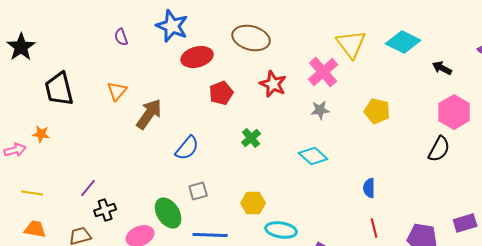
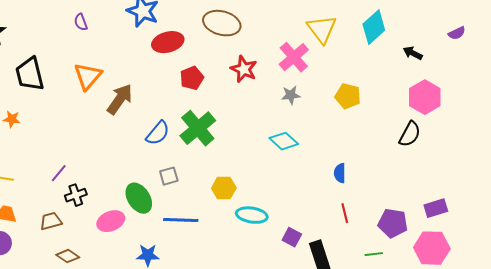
purple semicircle: (121, 37) -> (81, 22), moved
cyan diamond: (403, 42) -> (374, 27), turned -68
orange triangle: (117, 91) -> (88, 76), size x1.4
green cross: (251, 138) -> (198, 128), moved, size x1.8

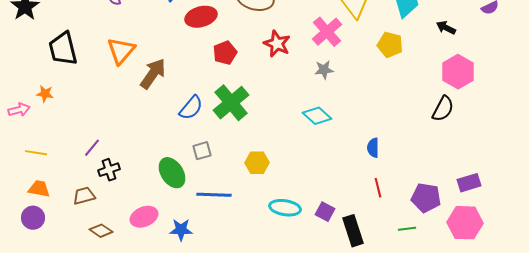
yellow pentagon: (348, 96) -> (390, 45), moved
cyan ellipse: (252, 215) -> (285, 208), moved
pink ellipse: (111, 221) -> (144, 217), moved

